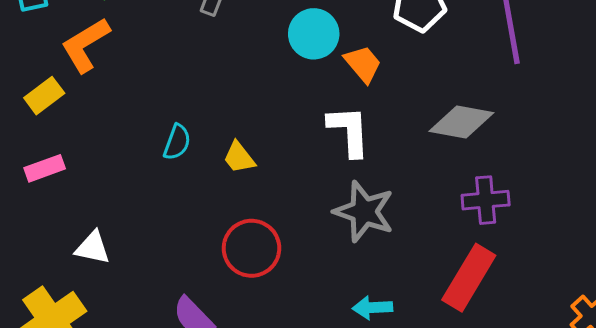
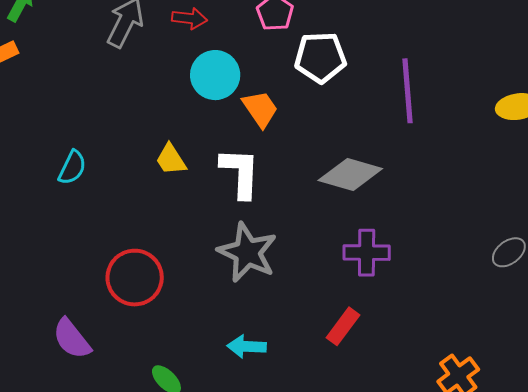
yellow trapezoid: (239, 157) -> (171, 159), moved
red rectangle: (469, 278) -> (343, 326), size x0.6

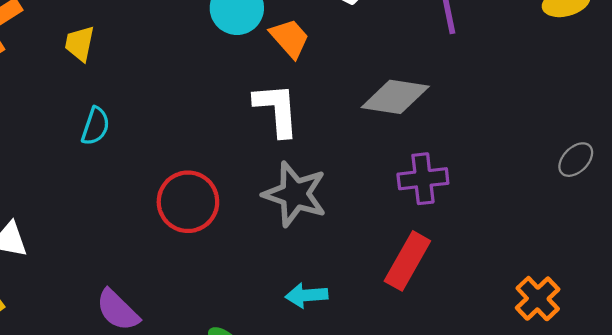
yellow trapezoid: (171, 159) -> (80, 44), moved, turned 51
red circle: (135, 278) -> (188, 202), moved
red rectangle: (343, 326) -> (407, 261), size x1.4

